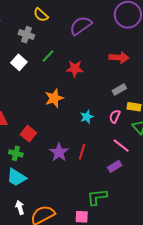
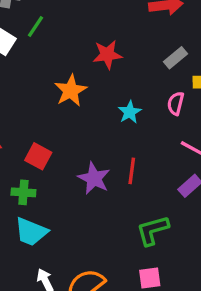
green line: (48, 56) -> (36, 27), moved
red star: (75, 69) -> (107, 55), moved
green L-shape: (97, 197) -> (153, 230), moved

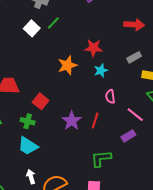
pink semicircle: (176, 103) -> (110, 96), moved, turned -32
cyan star: (130, 112) -> (101, 71), moved

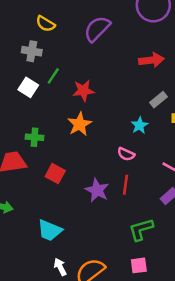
red star: (93, 48) -> (83, 91), moved
cyan star: (101, 71) -> (140, 125), moved
pink semicircle: (110, 96) -> (126, 154), moved, turned -48
green cross: (28, 121) -> (34, 137), moved

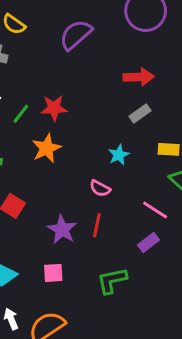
green line: (53, 76) -> (21, 114), moved
gray rectangle: (159, 100) -> (140, 114), moved
pink square: (139, 265) -> (53, 273), moved

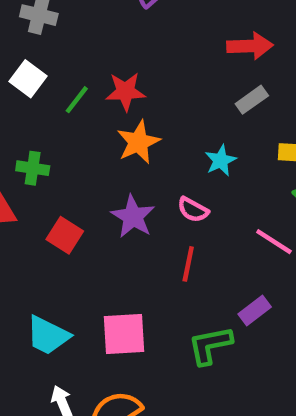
orange star: (47, 148) -> (138, 142), moved
purple star: (62, 229) -> (133, 217), moved
purple rectangle: (149, 243) -> (255, 310), moved
pink square: (53, 273) -> (124, 334), size x1.5

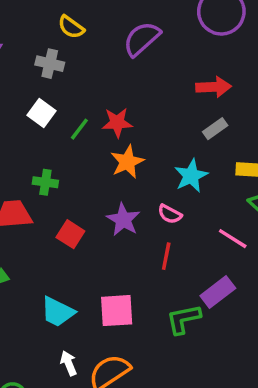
cyan star: (221, 160) -> (191, 176), size x1.4
purple rectangle: (255, 310) -> (218, 292), size x1.4

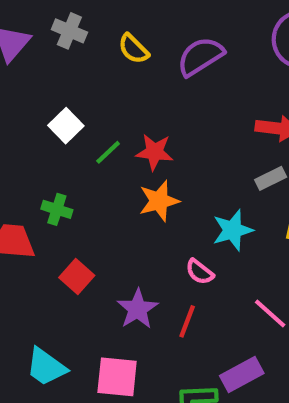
yellow semicircle: (71, 27) -> (133, 49), moved
gray cross: (50, 64) -> (69, 31), moved
purple star: (123, 220) -> (137, 309), moved

